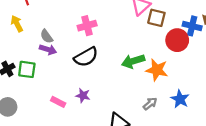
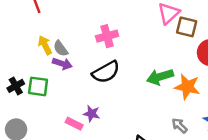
yellow arrow: (17, 24) -> (45, 45), moved
purple star: (83, 96) -> (92, 114), moved
gray arrow: (150, 104) -> (180, 125), turned -96

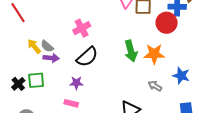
green arrow: (160, 77) -> (131, 51), turned -75
purple star: (92, 114) -> (76, 83), moved

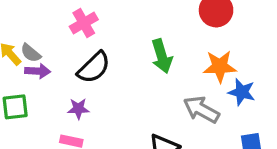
orange star: (154, 54) -> (220, 66), moved
gray arrow: (155, 86) -> (201, 110), size x1.6

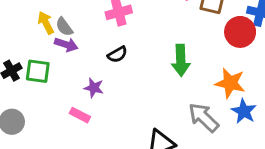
black semicircle: (94, 67) -> (117, 54), size x0.6

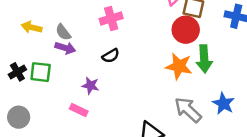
yellow arrow: (46, 23) -> (32, 27), moved, turned -48
red circle: (240, 32) -> (186, 30), moved
green arrow: (181, 60) -> (204, 59), moved
orange star: (230, 83) -> (179, 66), moved

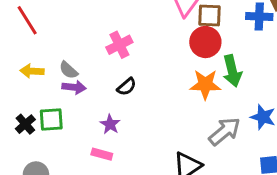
purple star: (90, 86) -> (110, 124), turned 30
gray arrow: (188, 110) -> (224, 131), turned 108

